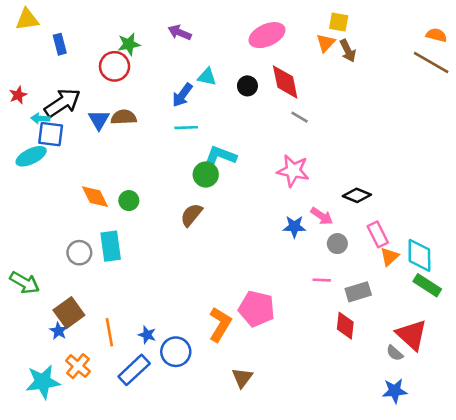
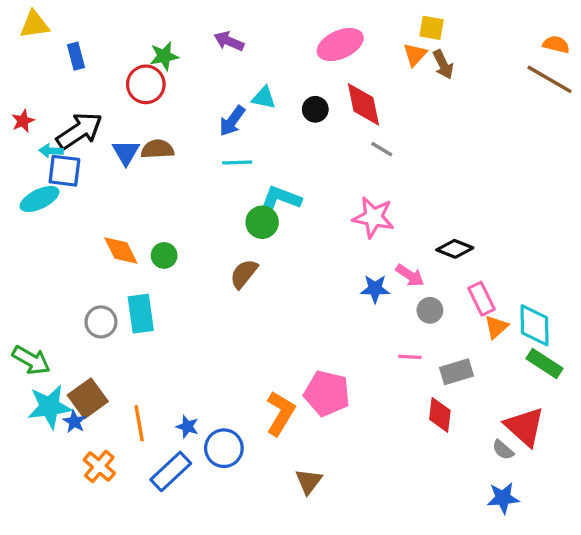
cyan star: (43, 382) -> (49, 407), moved

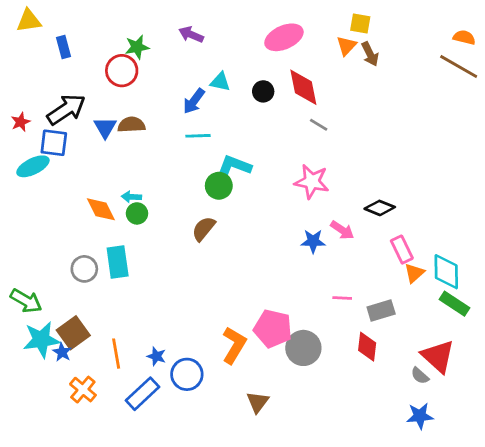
red star: (23, 121) -> (21, 122), moved
cyan arrow: (51, 151) -> (131, 197), moved
gray circle: (430, 310) -> (303, 348), moved, size x1.6

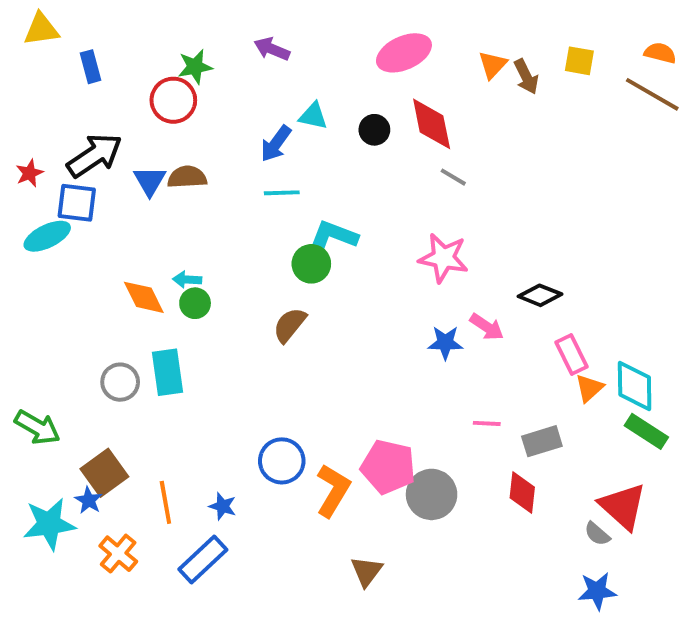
yellow square: (360, 23) -> (579, 61), moved
cyan star: (41, 340) -> (49, 524), moved
blue circle: (187, 374) -> (282, 461), moved

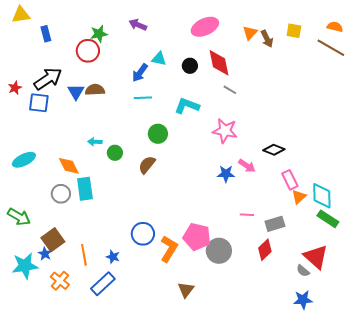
cyan ellipse: (47, 236) -> (24, 160), moved
cyan L-shape: (333, 236) -> (187, 106), moved
orange diamond: (144, 297) -> (69, 166), moved
green circle: (195, 303) -> (115, 153), moved
red diamond: (522, 492) -> (265, 250), turned 40

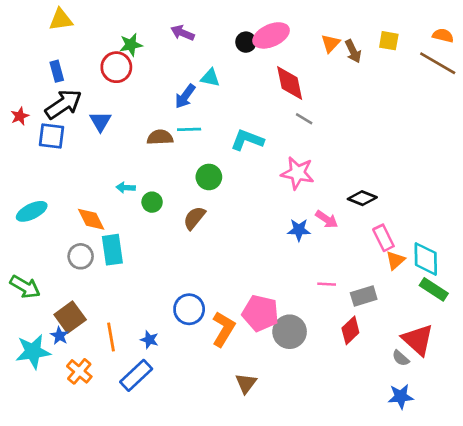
yellow triangle: (21, 15) -> (61, 20), moved
blue rectangle: (46, 34) -> (57, 71), moved
black circle: (190, 66) -> (246, 42), moved
brown semicircle: (95, 90) -> (160, 137), moved

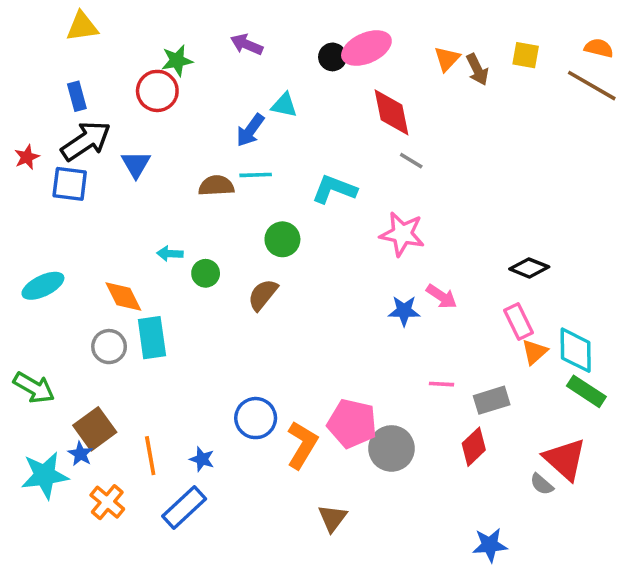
black diamond: (362, 198) -> (529, 268), moved
blue star: (401, 397) -> (490, 545), moved

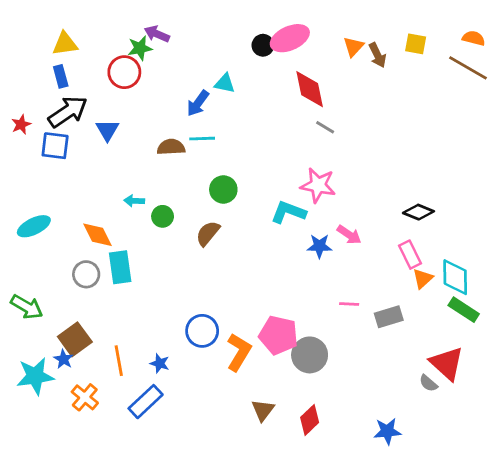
yellow triangle: (82, 27) -> (65, 44), moved
purple arrow: (247, 44) -> (157, 34), moved
cyan L-shape: (334, 189) -> (288, 212), moved
red diamond: (474, 447) -> (310, 420), moved

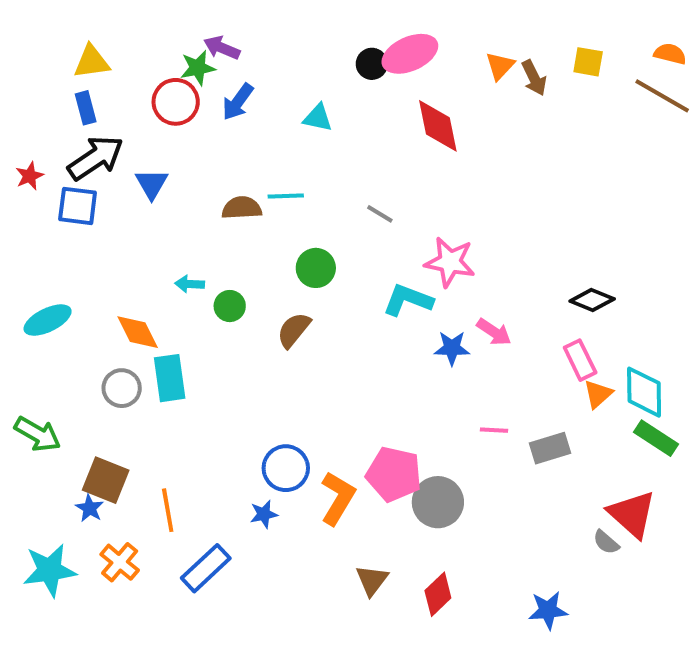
blue arrow: (198, 103) -> (238, 102), moved
gray line: (325, 127) -> (380, 214), moved
brown square: (75, 339) -> (106, 480), turned -32
blue star: (160, 363) -> (264, 514), moved, turned -30
cyan star: (35, 376) -> (50, 570), moved

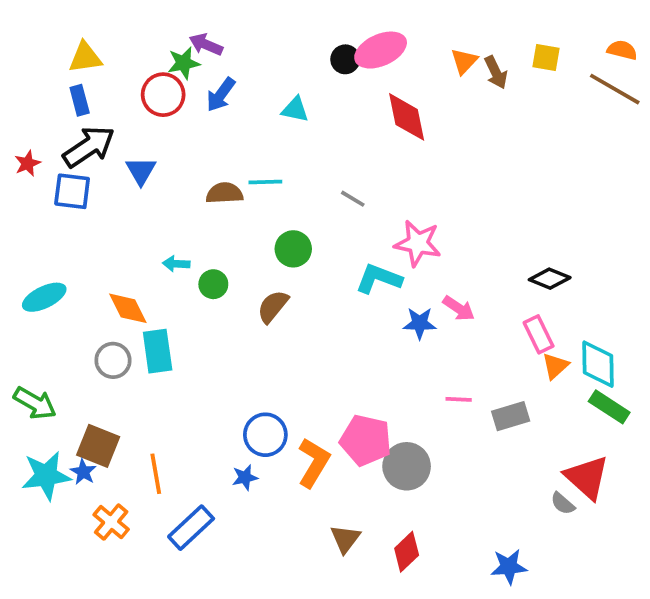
cyan star: (50, 570) -> (46, 476), moved

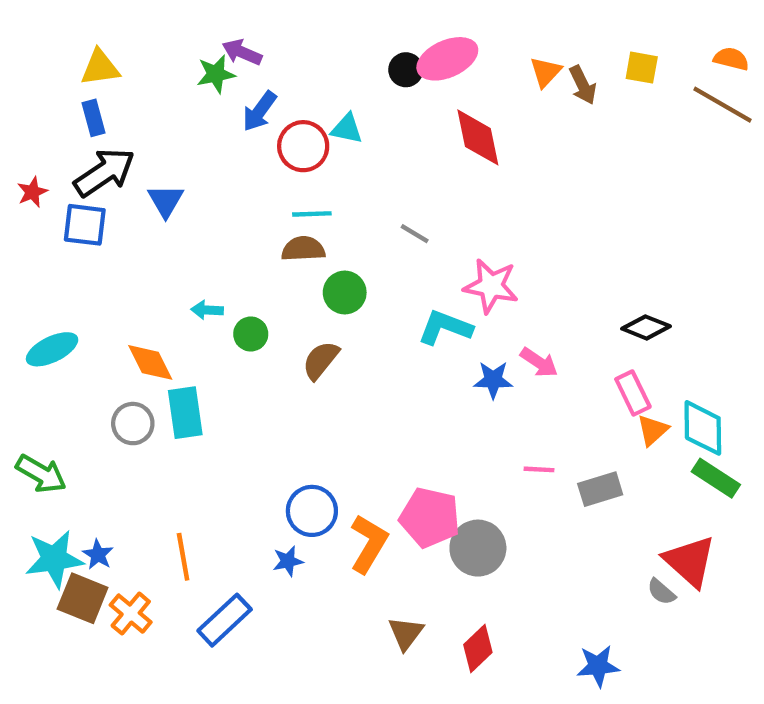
red circle: (163, 95) -> (303, 146), moved
brown semicircle: (224, 193) -> (303, 249), moved
brown square: (98, 446) -> (83, 598), moved

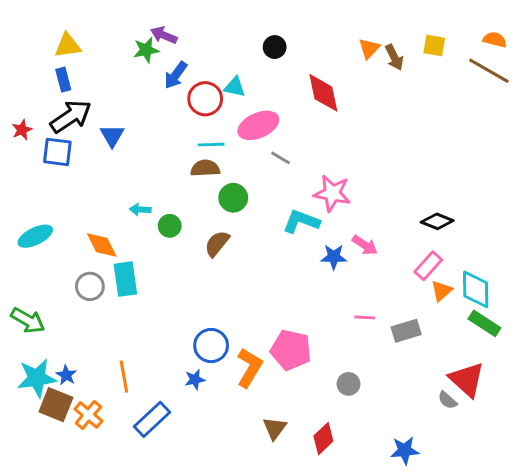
pink ellipse: (447, 59) -> (258, 125), moved
pink rectangle: (633, 393) -> (428, 266), turned 68
gray circle: (478, 548) -> (349, 384), moved, size x0.6

